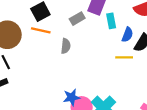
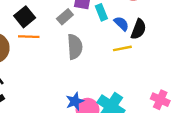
blue semicircle: (127, 35) -> (121, 24), turned -56
gray semicircle: (66, 46) -> (75, 47), moved, size x1.5

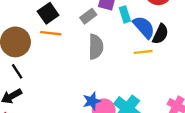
blue semicircle: (121, 24) -> (144, 27), size x1.5

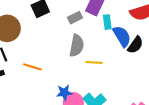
orange line: (51, 33) -> (32, 67), moved
yellow line: (143, 52) -> (94, 62), moved

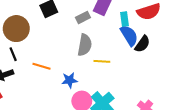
cyan rectangle: (107, 22) -> (125, 19), moved
blue star: (64, 93) -> (70, 80), moved

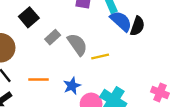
gray rectangle: (83, 18) -> (53, 37), moved
gray semicircle: (85, 45) -> (77, 44), turned -30

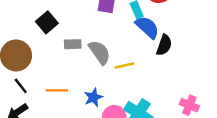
black semicircle: (137, 26) -> (164, 45), moved
gray rectangle: (53, 37) -> (73, 44), turned 40

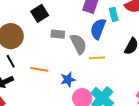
blue semicircle: (147, 27) -> (98, 29), moved, turned -120

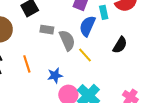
yellow line: (97, 58) -> (85, 55), turned 49
orange line: (39, 69) -> (27, 64), turned 60

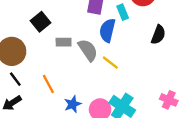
black semicircle: (120, 45) -> (158, 35), moved
blue star: (55, 75) -> (73, 104), moved

